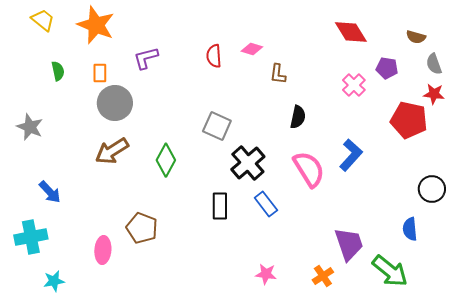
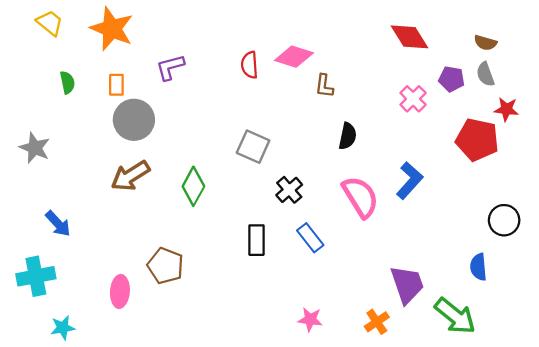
pink diamond: (252, 49) -> (294, 57), size x1.5
gray semicircle: (434, 64) -> (485, 74), moved
black cross: (248, 163) -> (289, 190), size x0.7

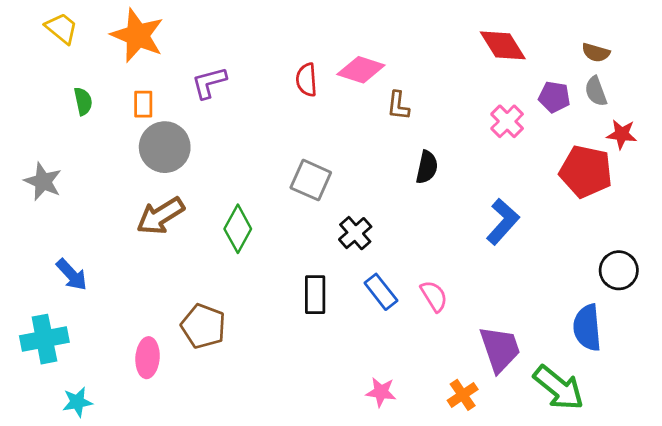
pink semicircle: (360, 197) -> (434, 296), moved, size x0.6
blue semicircle: (478, 267) -> (587, 328), size x1.4

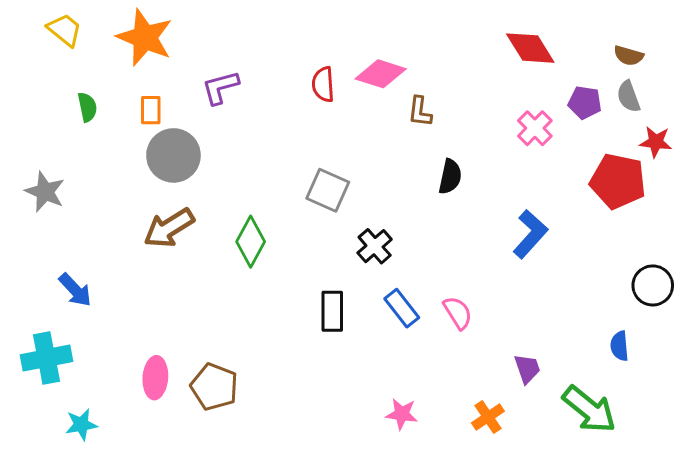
brown pentagon: (203, 326) -> (214, 387), moved
blue semicircle: (587, 328) -> (619, 346), size x0.6
purple trapezoid: (500, 349) -> (527, 369), size x0.6

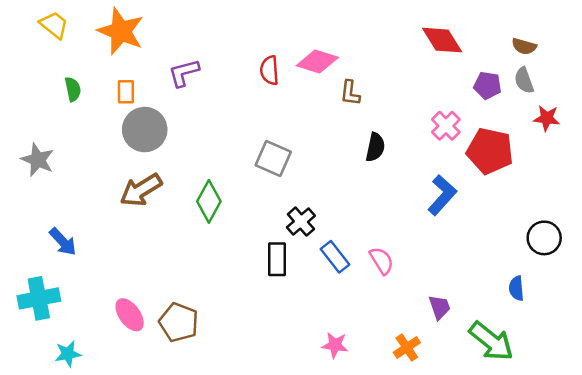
pink cross: (535, 128) -> (446, 126), moved
red pentagon: (618, 181) -> (490, 151), moved
black cross: (375, 246) -> (301, 222), moved
pink ellipse: (155, 378) -> (130, 315), turned -40

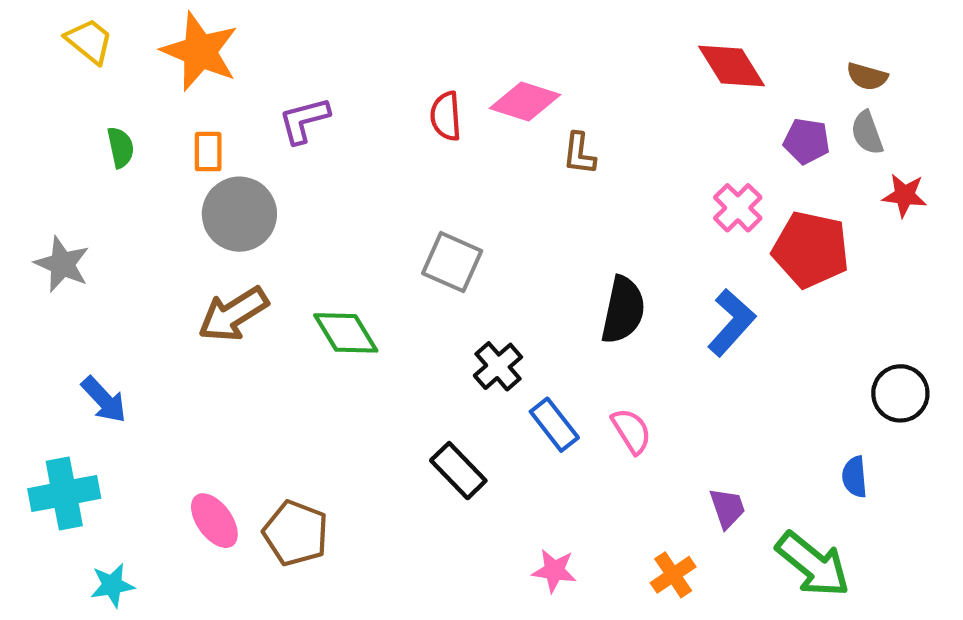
black semicircle: (375, 147) -> (623, 310), moved, size x1.4
green diamond: (209, 201) -> (346, 333), turned -60
black rectangle: (277, 259) -> (458, 471), moved, turned -44

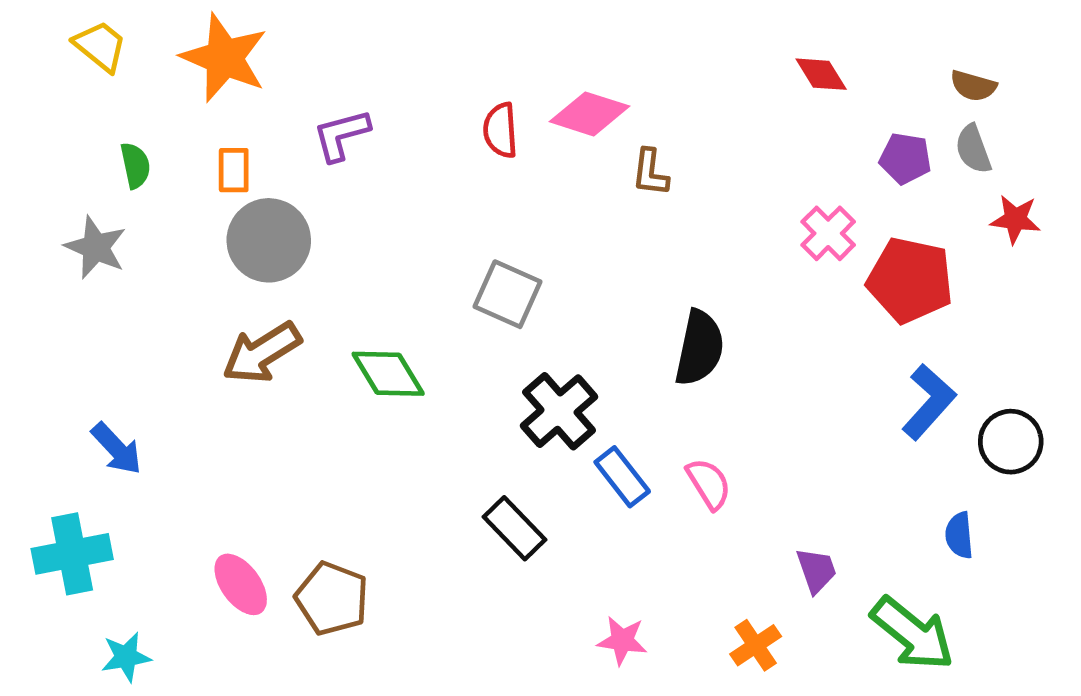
red diamond: (732, 66) -> (821, 74), size x0.7
gray star: (62, 264) -> (96, 247), moved
blue L-shape: (732, 323) -> (929, 402), moved
black cross: (498, 366) -> (559, 411), size x1.4

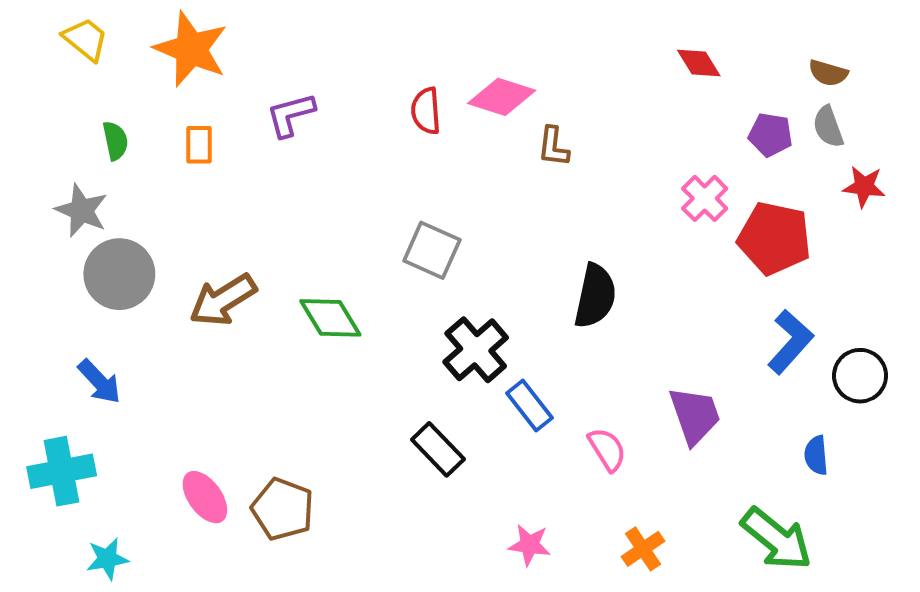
gray circle: (269, 240) -> (119, 274), moved
pink semicircle: (709, 484) -> (607, 449), moved
purple trapezoid: (816, 570) -> (695, 415), moved, size x1.5

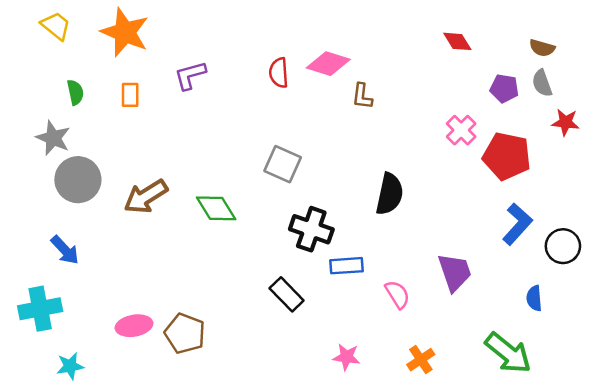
black cross: (476, 350) -> (311, 229), turned -30
blue rectangle: (529, 406) -> (346, 266), turned -56
pink ellipse: (205, 497) -> (134, 326), turned -64

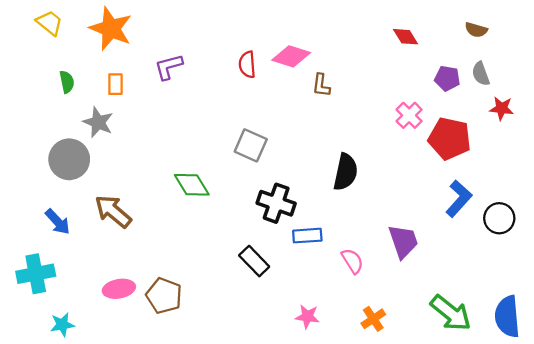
brown semicircle: (542, 48) -> (476, 30), moved
gray star: (53, 138) -> (98, 122), moved
brown arrow: (146, 197) -> (113, 211), moved, turned 72
blue semicircle: (534, 298) -> (507, 317), moved, size x1.8

